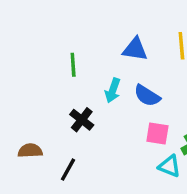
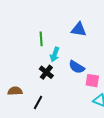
cyan arrow: (113, 90) -> (55, 54), moved
blue semicircle: (147, 96) -> (77, 67), moved

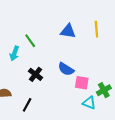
green line: (41, 39) -> (30, 41), turned -32
cyan arrow: (55, 54) -> (14, 53), moved

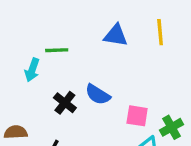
green line: (30, 41) -> (57, 50), turned -56
blue semicircle: (66, 69) -> (98, 95), moved

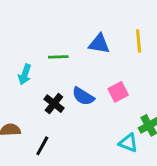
green line: (57, 50) -> (58, 57), moved
pink square: (137, 116) -> (118, 92), moved, turned -36

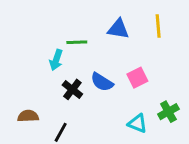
cyan arrow: (25, 74) -> (56, 60), moved
cyan triangle: (128, 143) -> (137, 123), moved

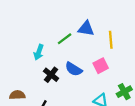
yellow line: (158, 26) -> (111, 40), moved
green line: (77, 42) -> (65, 39), moved, turned -35

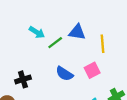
cyan arrow: (39, 52) -> (37, 32), moved, turned -77
black cross: (51, 75) -> (23, 79), moved, turned 35

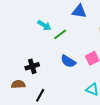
blue triangle: (77, 32) -> (79, 11), moved

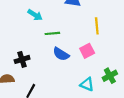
green line: (60, 34) -> (52, 33), moved, turned 32

